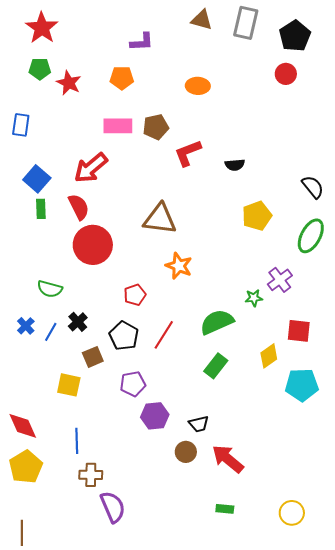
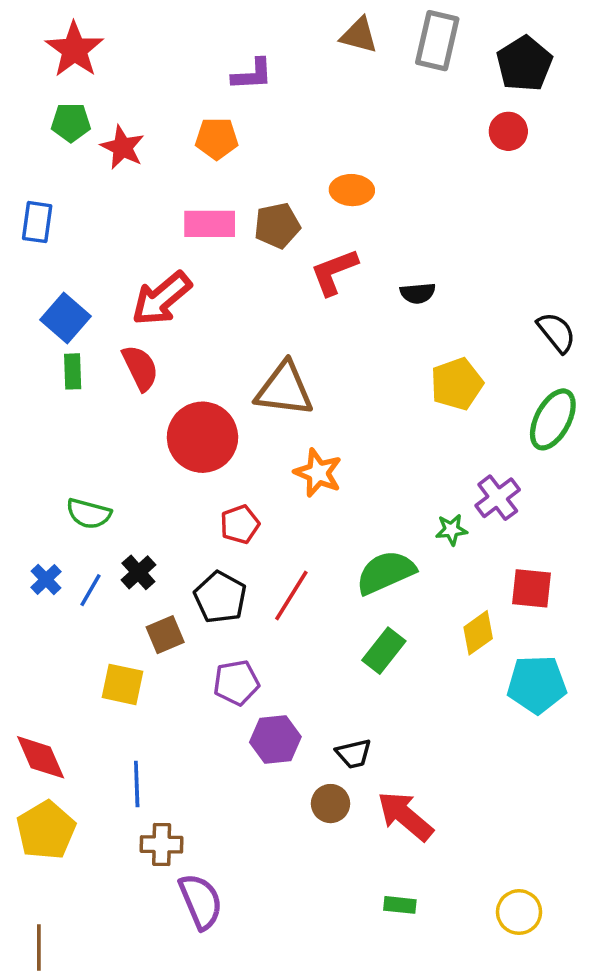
orange ellipse: (198, 86) -> (352, 190), moved
red circle: (93, 245) -> (202, 437), moved

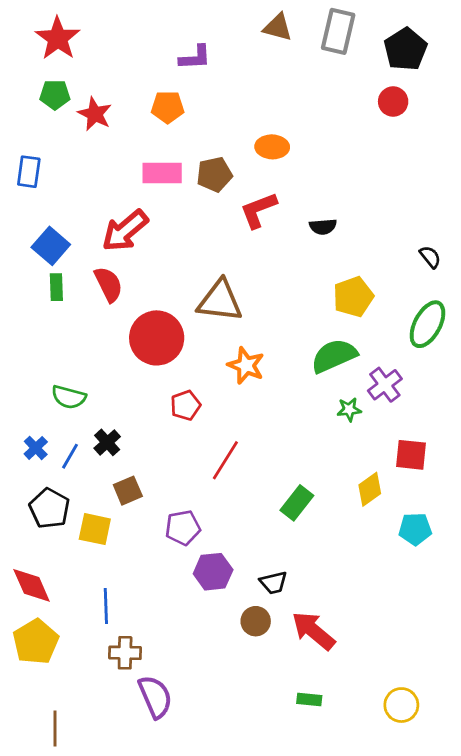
black semicircle: (556, 332) -> (430, 257), size x0.7
green semicircle: (386, 572) -> (334, 356), moved
black pentagon: (220, 597) -> (49, 508), moved
cyan pentagon: (537, 684) -> (415, 529), size x0.7
brown line: (39, 948) -> (55, 728), moved

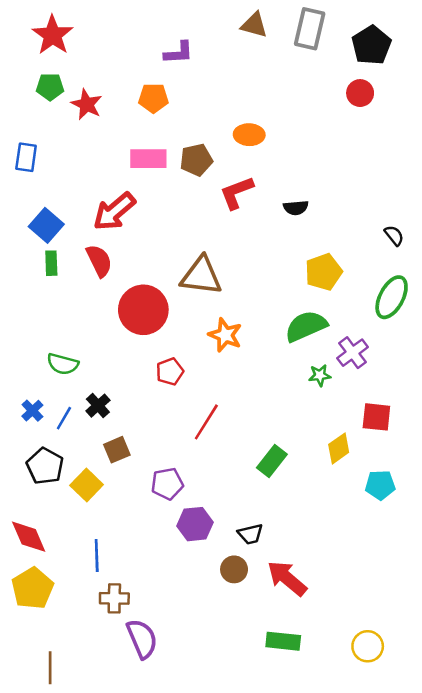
yellow square: (95, 529) -> (87, 485), turned 32
green rectangle: (309, 700) -> (283, 641), size x1.5

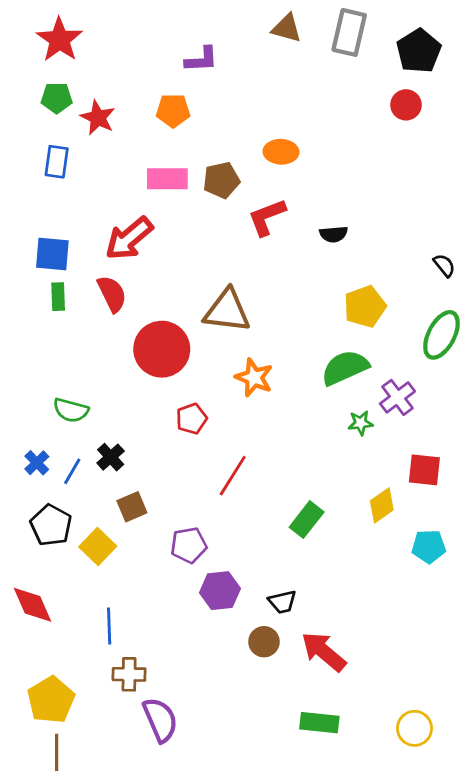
blue rectangle: (26, 157) -> (57, 162), moved
blue square: (46, 225) -> (52, 254), turned -36
yellow pentagon: (32, 588) -> (51, 700), moved

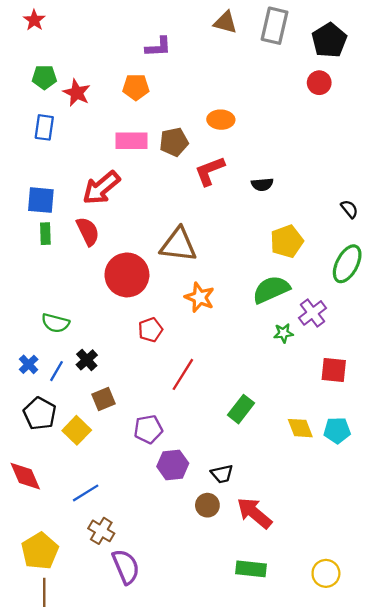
red star: (59, 40) -> (34, 20), moved, size x0.6
yellow diamond: (382, 505) -> (300, 428), moved, turned -76
blue line: (109, 626) -> (86, 493), turned 60
brown cross: (129, 674) -> (101, 531), turned 30

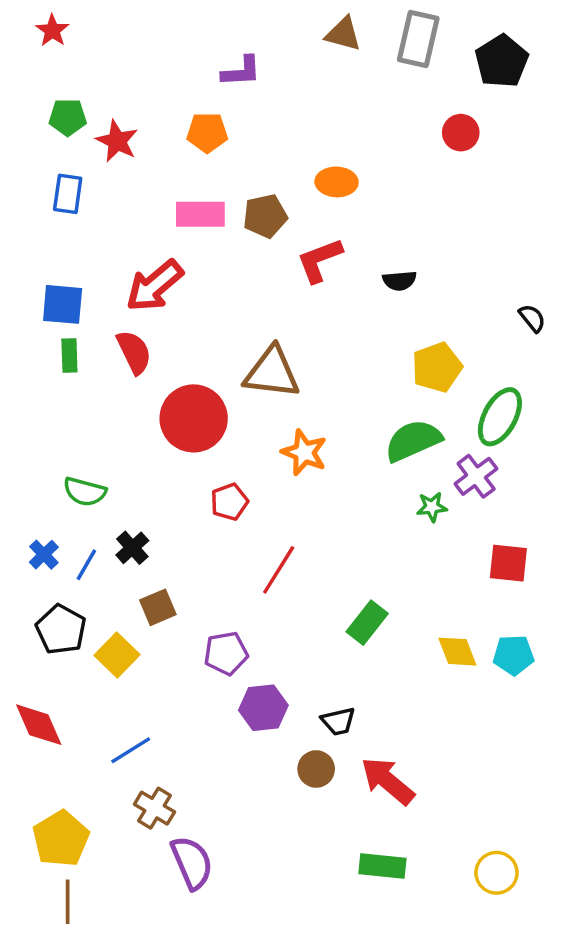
red circle: (319, 83) -> (461, 133), moved
green ellipse: (347, 264) -> (500, 417), moved

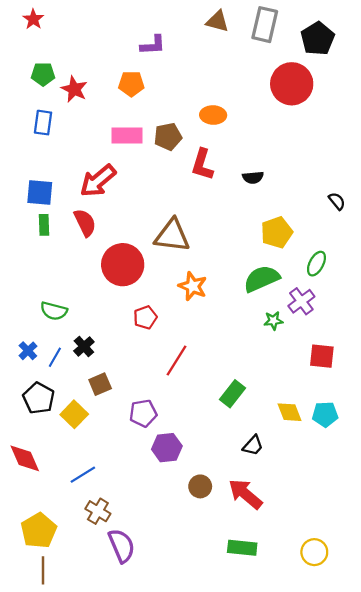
red circle: (461, 133) -> (292, 84), size x1.8
red L-shape: (320, 260) -> (202, 165), turned -52
green ellipse: (500, 417) -> (316, 264), size x0.7
black trapezoid: (338, 721) -> (253, 446), moved, turned -35

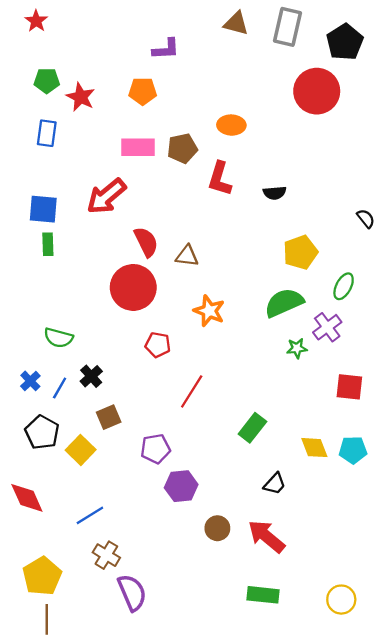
red semicircle: (85, 223) -> (146, 242), moved
brown triangle: (172, 236) -> (187, 256), size x0.6
red pentagon: (145, 317) -> (158, 345), turned 30

